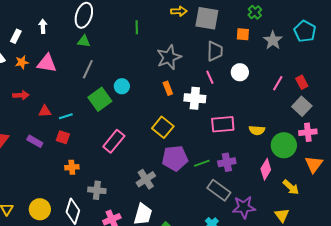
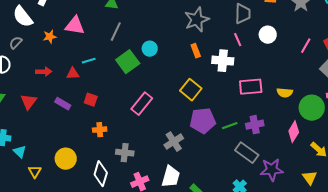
orange star: (22, 62) -> (50, 37), moved
red arrow: (21, 95) -> (44, 72), moved
cyan line: (66, 116) -> (89, 61), moved
yellow circle: (40, 209) -> (66, 159), moved

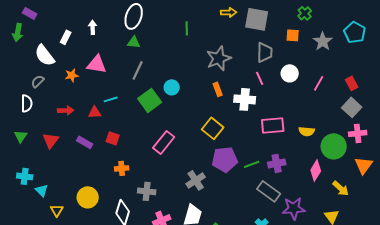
pink line: (306, 46) -> (319, 83), moved

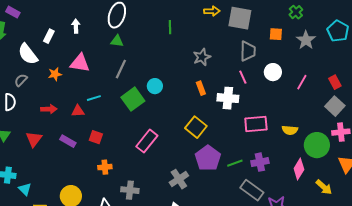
green cross: (305, 13) -> (296, 12), moved
gray star: (219, 58) -> (202, 57), size x0.7
purple pentagon: (225, 159) -> (208, 158), turned -30

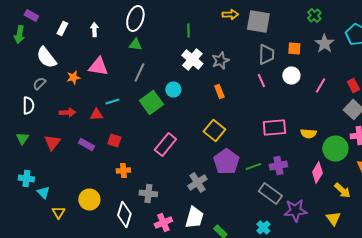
orange square: (276, 34) -> (294, 48), moved
white rectangle: (49, 36) -> (62, 28), moved
white cross: (228, 98) -> (192, 60), moved, turned 35

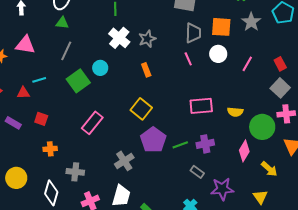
orange square: (294, 48) -> (221, 27), size x1.5
gray rectangle: (270, 194) -> (197, 172), size x0.6

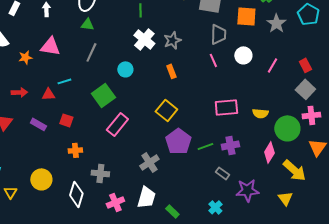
orange square: (221, 27) -> (246, 16), moved
green square: (78, 81) -> (103, 95), moved
yellow arrow: (269, 169) -> (294, 170), size x1.4

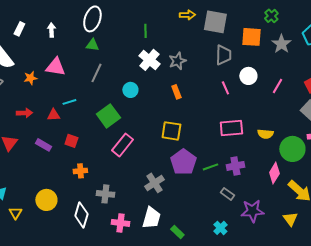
pink line: (213, 60) -> (225, 88), moved
yellow square: (166, 110) -> (171, 131), turned -30
pink cross: (115, 202) -> (120, 223), turned 30

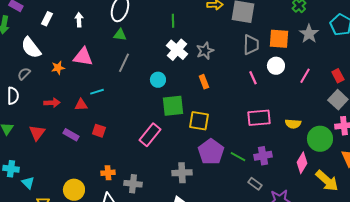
orange square: (251, 37) -> (279, 39), moved
green square: (108, 116) -> (173, 106), moved, turned 30
green line: (210, 167) -> (238, 157), turned 49
orange cross: (80, 171) -> (108, 173), moved
gray cross: (154, 183) -> (182, 173), turned 30

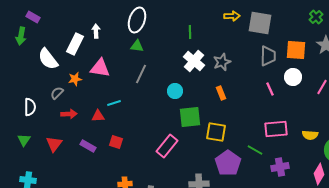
white rectangle: (47, 19) -> (75, 44), moved, size x1.5
gray semicircle: (24, 74) -> (57, 93), moved
green line: (238, 157) -> (255, 150), moved

